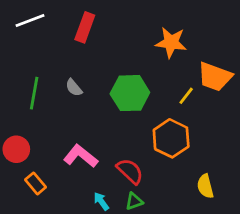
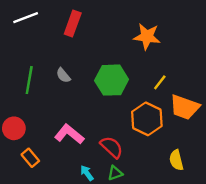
orange trapezoid: (215, 77) -> (185, 107), moved

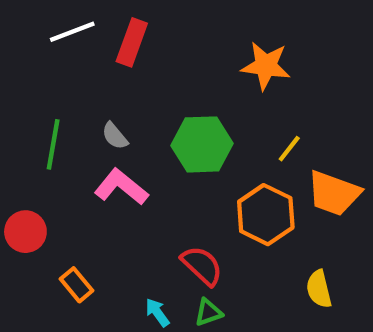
white line: (26, 18) -> (72, 32), moved
pink L-shape: (69, 134) -> (121, 187), moved
orange rectangle: (30, 158) -> (77, 285), moved

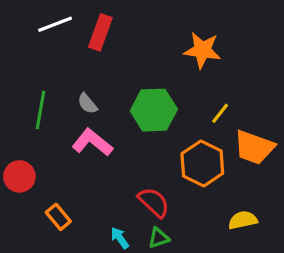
yellow semicircle: (319, 289) -> (243, 220), turned 92

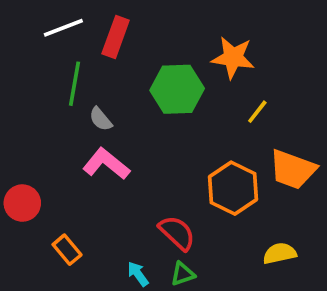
green line: (40, 110) -> (75, 84), moved
green hexagon: (154, 110) -> (177, 89), moved
yellow line: (220, 113) -> (257, 112), moved

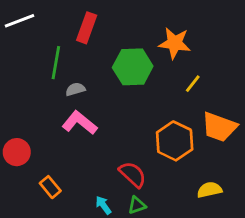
white line: (63, 28) -> (20, 21), moved
gray semicircle: (101, 119) -> (75, 89), turned 114

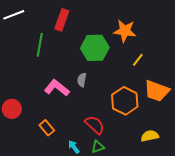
gray semicircle: (75, 89) -> (82, 80), moved, turned -64
orange rectangle: (50, 187) -> (47, 128), moved

